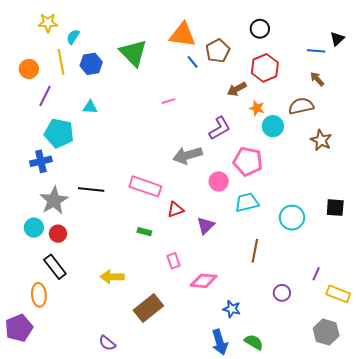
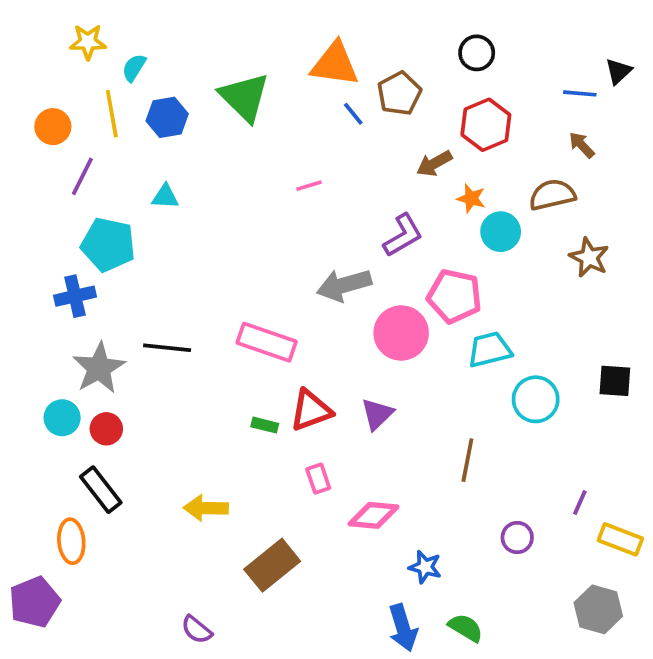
pink circle: (219, 181) -> (401, 333), size x1.5
cyan trapezoid: (247, 202) -> (490, 350), moved
red triangle: (175, 210) -> (311, 410), moved, size x1.4

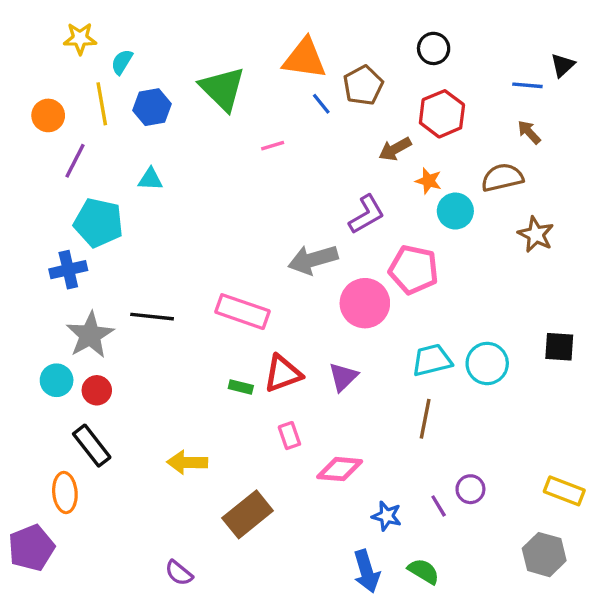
pink line: (309, 186) -> (273, 146), moved
cyan trapezoid: (490, 350) -> (432, 360), moved
purple line: (580, 503) -> (439, 506), moved, turned -55

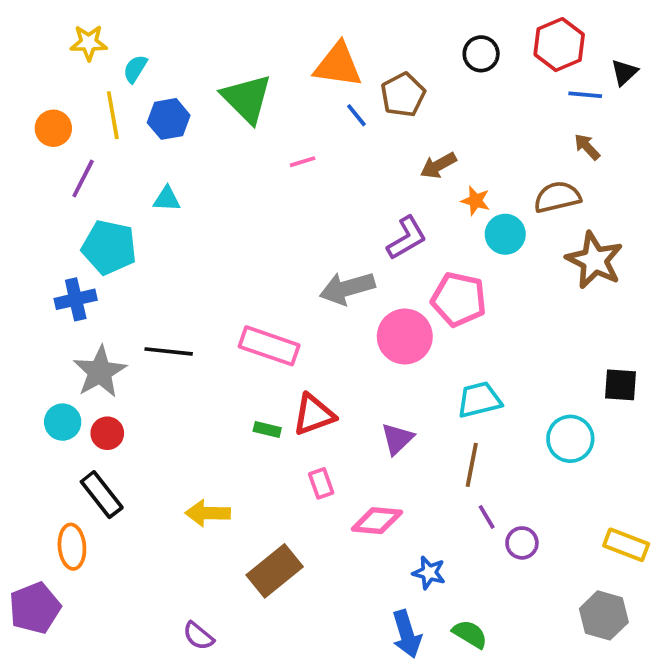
red hexagon: (442, 114) -> (559, 45), moved
brown star: (536, 234) -> (594, 260), size x1.4
cyan circle: (487, 363) -> (570, 439), moved
purple triangle: (343, 377) -> (397, 439), moved
purple line: (439, 506) -> (487, 517), moved

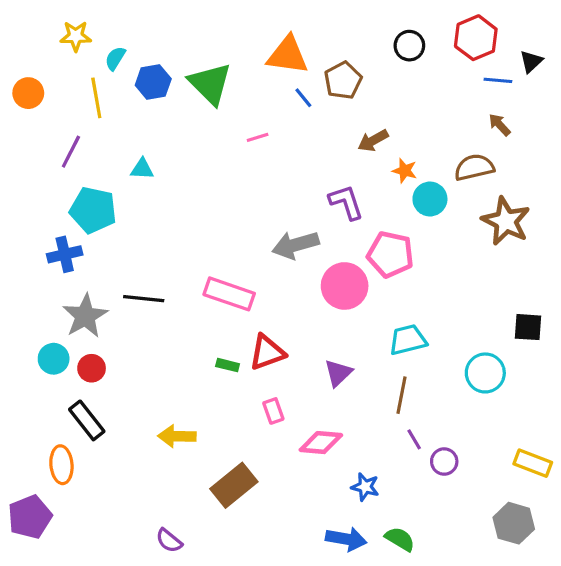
blue hexagon: (169, 119) -> (153, 82), moved
orange circle: (53, 128) -> (28, 93), moved
purple L-shape: (407, 238) -> (346, 202), turned -78
blue arrow: (407, 634) -> (346, 539), turned -63

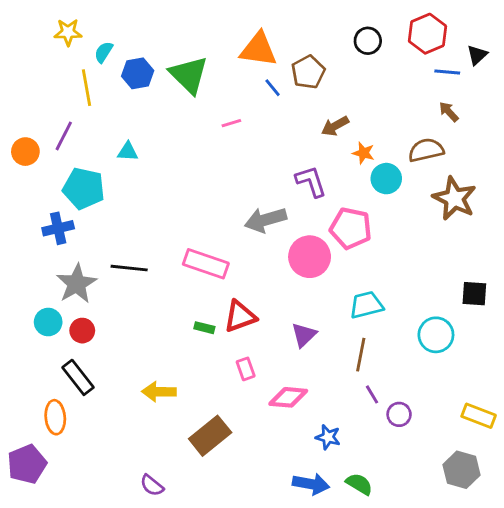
orange circle: (28, 93) -> (25, 152), moved

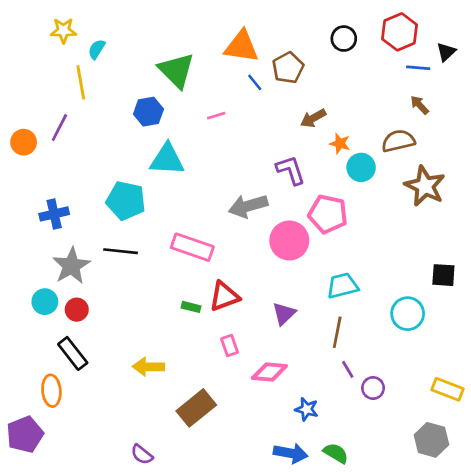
blue hexagon: (138, 73) -> (148, 112), moved
cyan triangle: (128, 152) -> (167, 159), moved, size x1.8
cyan pentagon: (84, 188) -> (126, 201), moved

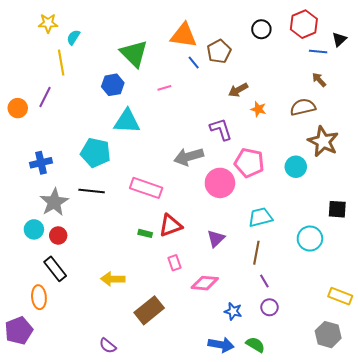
cyan circle: (361, 167) -> (296, 167), moved
purple circle: (373, 388) -> (269, 307), moved

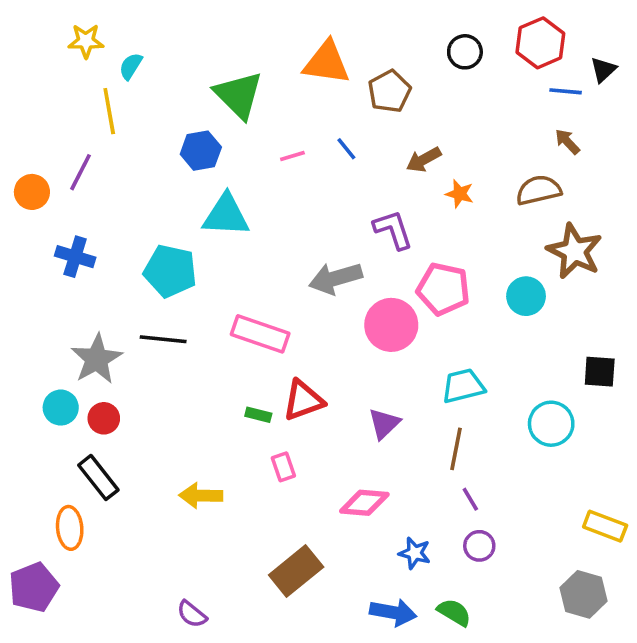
blue line: (194, 63) -> (346, 149), moved
blue cross: (41, 163) -> (75, 257), moved, turned 30
pink rectangle: (174, 263) -> (283, 467), moved
brown rectangle: (149, 310) -> (296, 571), moved

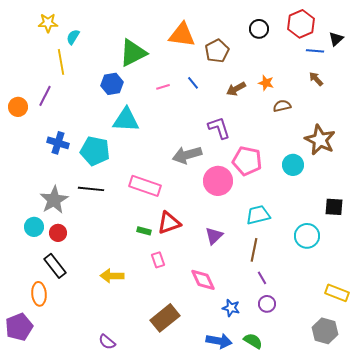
green triangle: (239, 95) -> (133, 53), turned 48
brown semicircle: (539, 190) -> (282, 106), moved, size x0.7
orange star: (460, 194) -> (266, 83), moved
blue cross: (75, 257) -> (58, 143), moved
pink diamond: (364, 503) -> (203, 280), turned 60

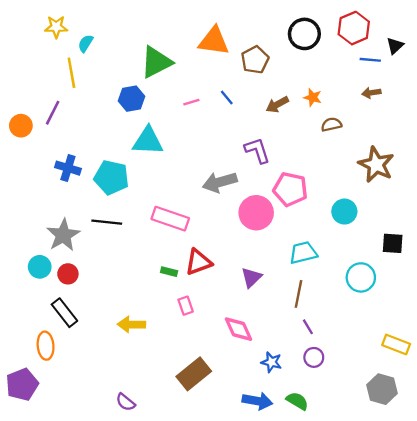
black circle: (259, 29) -> (304, 34), size x1.4
brown arrow: (316, 79) -> (371, 93), turned -56
cyan circle: (293, 165) -> (344, 212), moved

